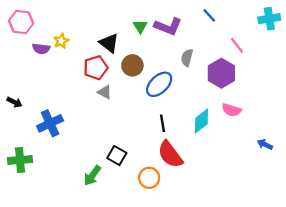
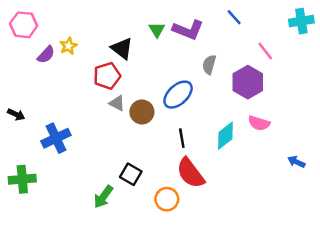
purple semicircle: (41, 49) -> (46, 55), turned -54
brown circle: (132, 65) -> (142, 112), moved

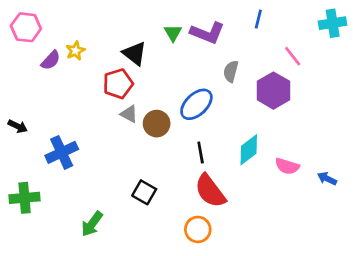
blue line: (234, 17) -> (258, 19), turned 56
pink semicircle: (259, 123) -> (287, 166), moved
green arrow: (103, 197) -> (92, 224), moved
orange circle: (167, 199) -> (198, 229), moved

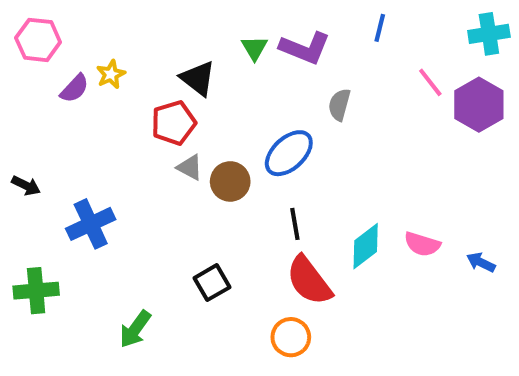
purple hexagon: (273, 91) -> (479, 105), moved
cyan diamond: (249, 150) -> (366, 246), moved
black square: (144, 192) -> (212, 283), turned 30

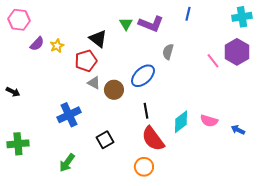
yellow star: (111, 74) -> (57, 46), moved
pink line: (430, 82) -> (213, 61), moved
blue cross: (91, 224) -> (69, 115), moved

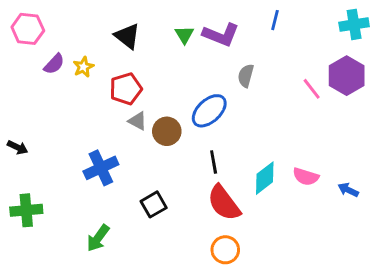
black triangle: (98, 39) -> (127, 36), moved
black arrow: (13, 92) -> (18, 147), moved
orange circle: (144, 167) -> (225, 250), moved

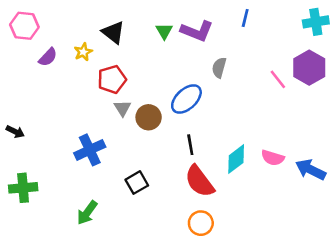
yellow star: (83, 67) -> (83, 52), moved
gray triangle: (138, 121) -> (122, 108), turned 30
blue arrow: (348, 190) -> (311, 170), size x1.6

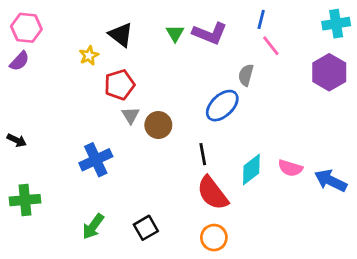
purple semicircle: (48, 57) -> (19, 61), moved
gray semicircle: (219, 68) -> (246, 75), moved
pink line: (278, 79) -> (271, 46), moved
blue ellipse: (186, 99) -> (222, 106), moved
black square: (137, 183) -> (146, 228), moved

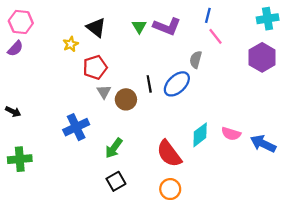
black line: (203, 154) -> (149, 84), moved
green arrow: (93, 226) -> (114, 148), moved

